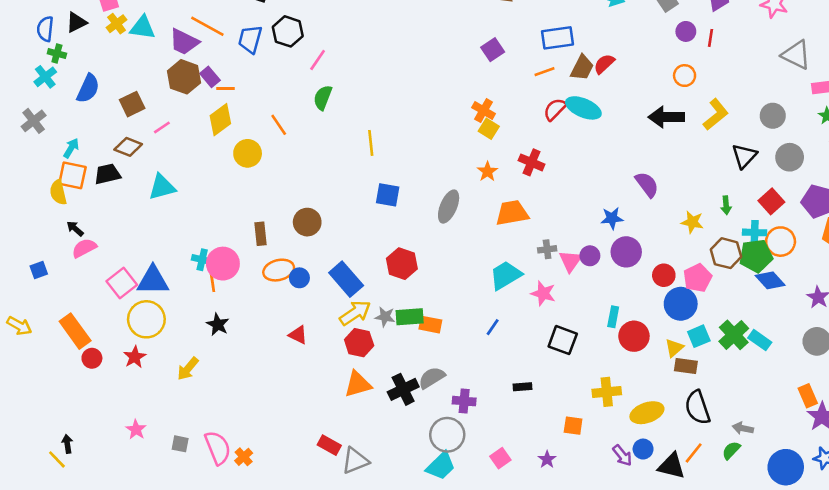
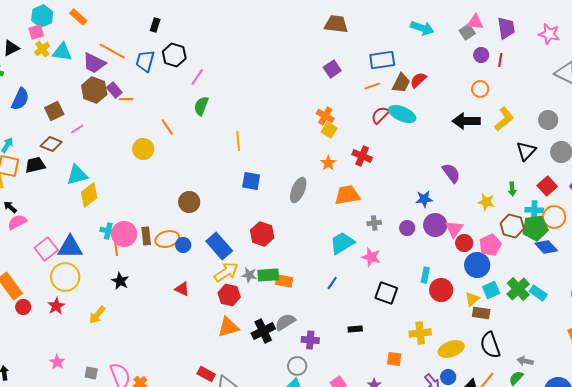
yellow diamond: (220, 120) -> (89, 195), moved
brown rectangle: (261, 234) -> (146, 236), moved
pink triangle: (570, 261) -> (454, 229), moved
gray circle: (447, 435) -> (297, 366), size x0.7

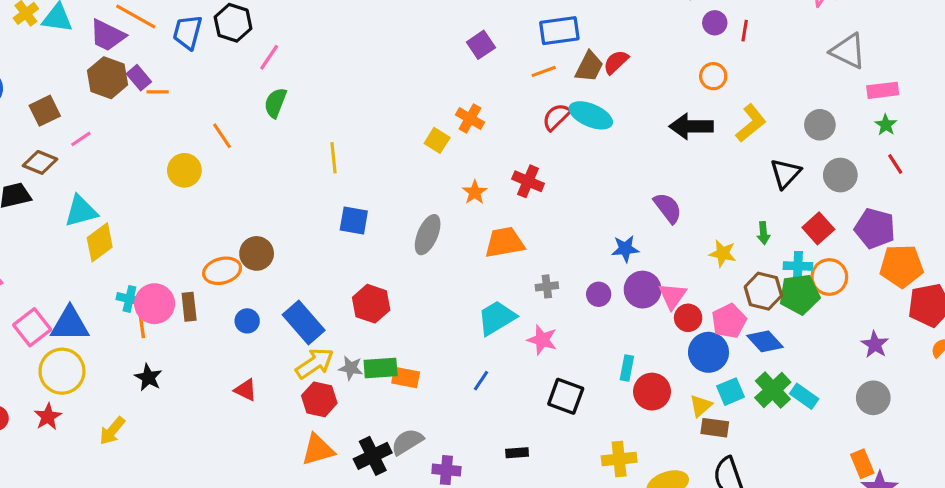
yellow square: (329, 130) -> (437, 140), moved
orange ellipse: (167, 239) -> (222, 271), moved
blue diamond: (546, 247) -> (765, 341), moved

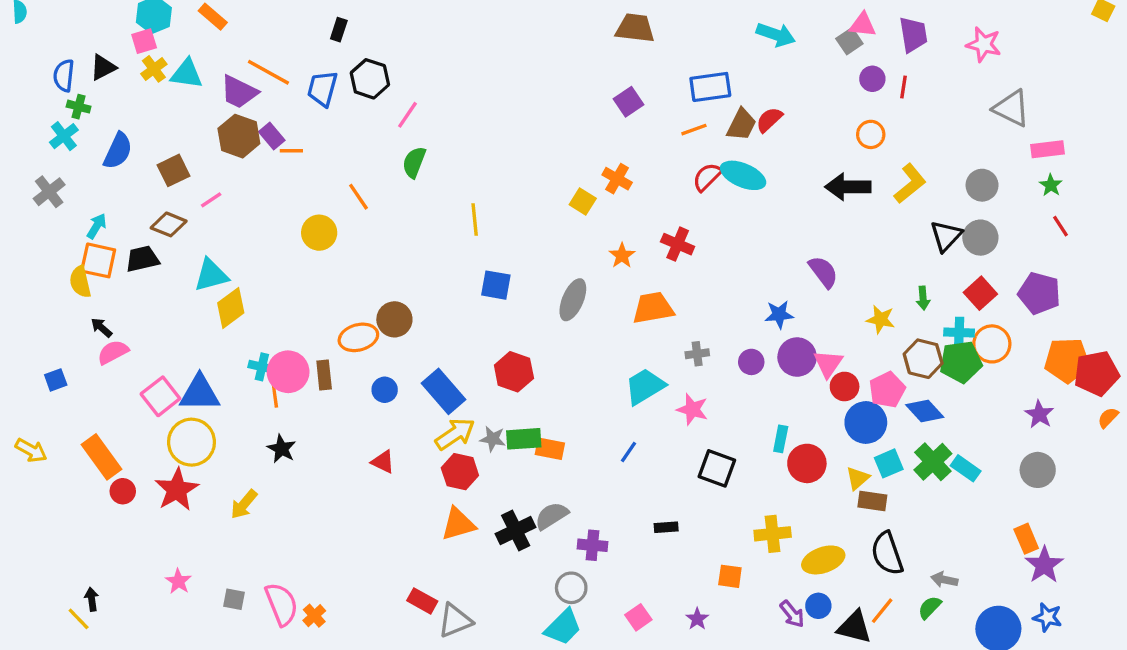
gray circle: (840, 175) -> (980, 238), moved
orange pentagon: (902, 266) -> (1067, 360), moved
red star: (48, 417) -> (177, 490), size x1.5

